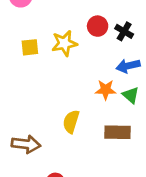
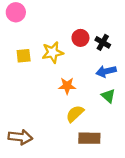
orange star: (106, 90) -> (67, 86), moved
yellow semicircle: (71, 122) -> (75, 114), moved, turned 30
brown rectangle: (117, 132) -> (89, 138), moved

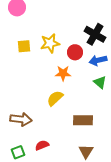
red circle: (80, 38) -> (75, 52), moved
black cross: (103, 42) -> (95, 34), size x1.5
yellow semicircle: (75, 114) -> (55, 98), moved

